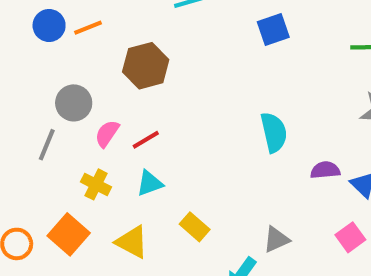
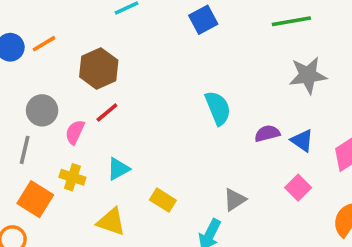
red line: (146, 140) -> (107, 113), moved
orange square: (69, 234) -> (35, 199), moved

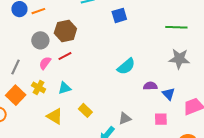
blue square: (203, 20) -> (119, 15), moved
cyan semicircle: (218, 108) -> (126, 66), turned 60
gray circle: (42, 110) -> (40, 40), moved
pink square: (298, 188) -> (161, 119), turned 32

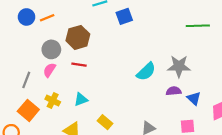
blue square: (119, 15) -> (124, 16), moved
red line: (65, 56) -> (79, 65), turned 40
gray star: (179, 59) -> (179, 66), moved
pink semicircle: (45, 63) -> (49, 70), moved

